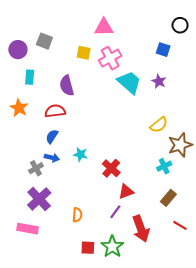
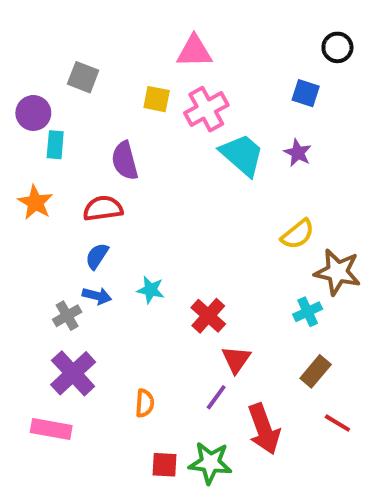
purple circle: (18, 50) -> (33, 113), moved
brown star: (180, 145) -> (337, 272), turned 30
red triangle: (126, 192) -> (236, 359), turned -35
green star: (112, 247) -> (210, 463), turned -30

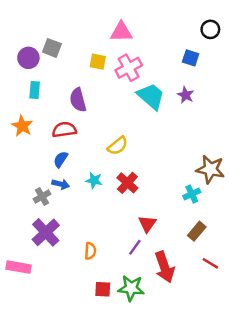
purple circle: (33, 113) -> (28, 58), moved
yellow semicircle: (298, 234) -> (118, 146), moved
red cross: (208, 316) -> (127, 183), moved
pink rectangle: (51, 429) -> (19, 267), moved

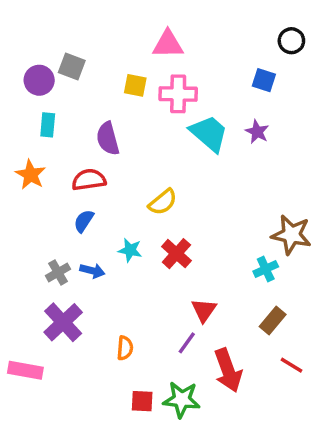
pink cross: (129, 68) -> (178, 94), turned 30
blue arrow: (61, 184) -> (92, 271), moved

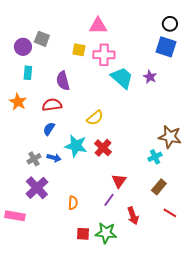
blue square: (264, 80) -> (166, 47), moved, size x1.5
cyan star: (130, 250) -> (76, 146), size x1.6
red arrow: (228, 370) -> (133, 216), size x0.7

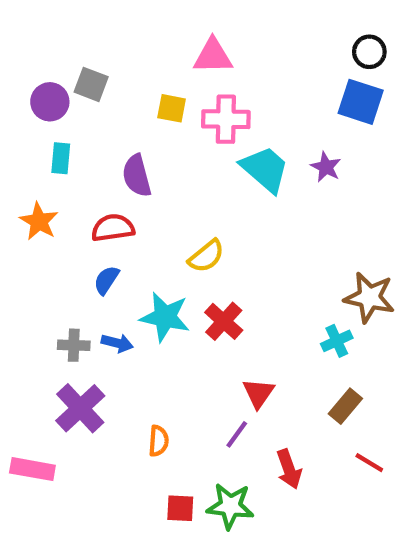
gray cross: (34, 159) -> (74, 345), turned 32

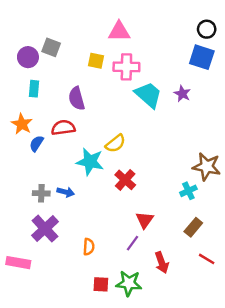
blue semicircle: (106, 280) -> (36, 143), moved
cyan star: (165, 317) -> (90, 162), moved

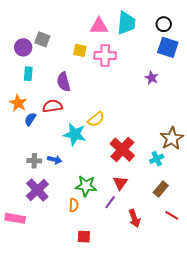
black circle: (207, 29) -> (164, 24), moved
cyan trapezoid: (148, 95) -> (126, 23), moved, turned 55
brown star: (207, 167) -> (172, 138), turned 30
red cross: (125, 180) -> (122, 150), moved, size x1.4
green star: (129, 283) -> (86, 186), moved

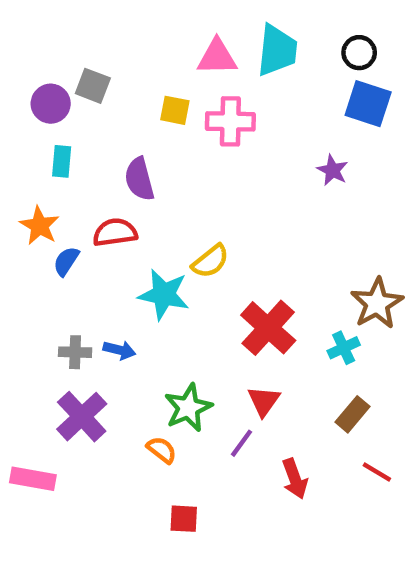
green star: (86, 186) -> (188, 408), turned -30
orange semicircle: (74, 205) -> (162, 450), turned -56

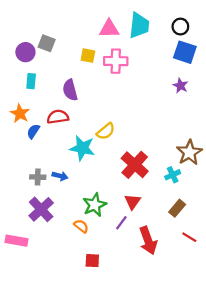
purple star: (333, 170) -> (180, 86), moved
red arrow: (295, 479) -> (148, 241), size x1.4

